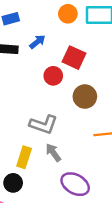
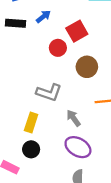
red square: (74, 58) -> (77, 31), turned 35
gray arrow: (53, 152) -> (73, 118), moved
black circle: (13, 183) -> (31, 149), moved

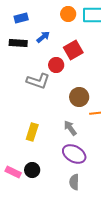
brown circle: (87, 67) -> (79, 97), moved
gray L-shape: (49, 92) -> (38, 81), moved
black circle: (31, 149) -> (32, 170), moved

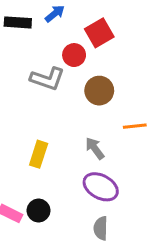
brown circle: (79, 97) -> (99, 91), moved

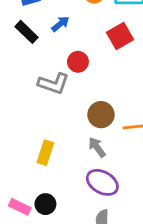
black rectangle: (18, 22) -> (26, 32), turned 40
red square: (99, 33) -> (120, 36), moved
brown circle: (99, 91) -> (101, 115), moved

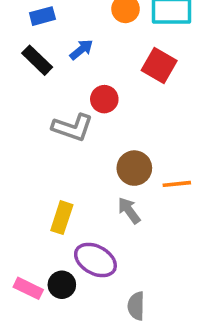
red square: (120, 36) -> (159, 66), turned -30
purple ellipse: (102, 182) -> (95, 260), moved

